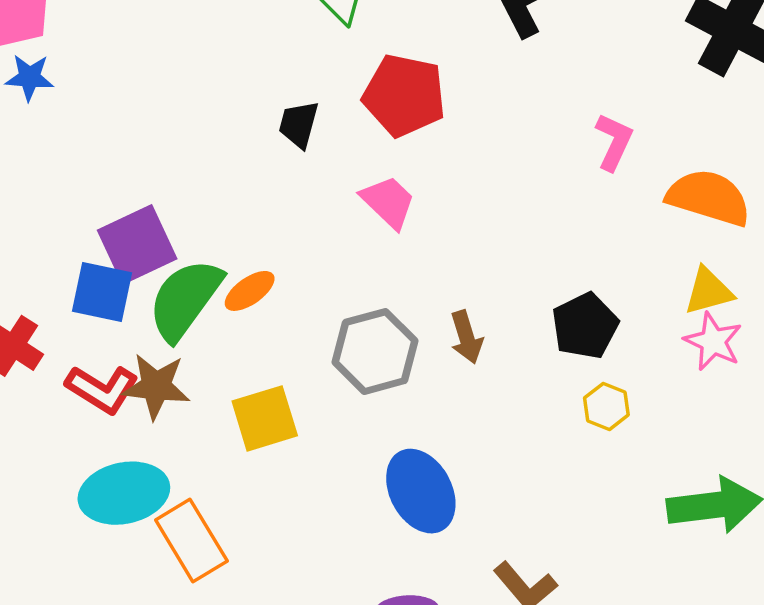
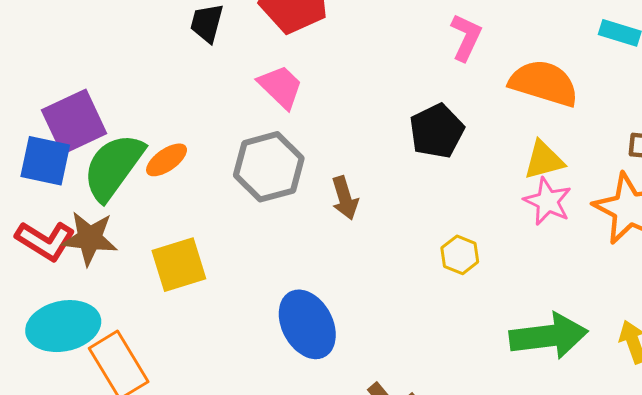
black pentagon: (585, 326) -> (437, 131), moved
gray hexagon: (375, 352) -> (269, 167), moved

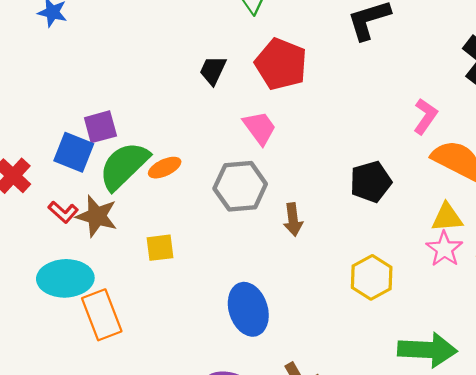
pink L-shape: (466, 37) -> (425, 116), moved
purple square: (74, 122) -> (100, 127), size x0.7
red L-shape: (45, 241) -> (63, 212), size x0.7
yellow hexagon: (460, 255) -> (372, 277), size x1.5
yellow square: (179, 265) -> (160, 248), size x0.7

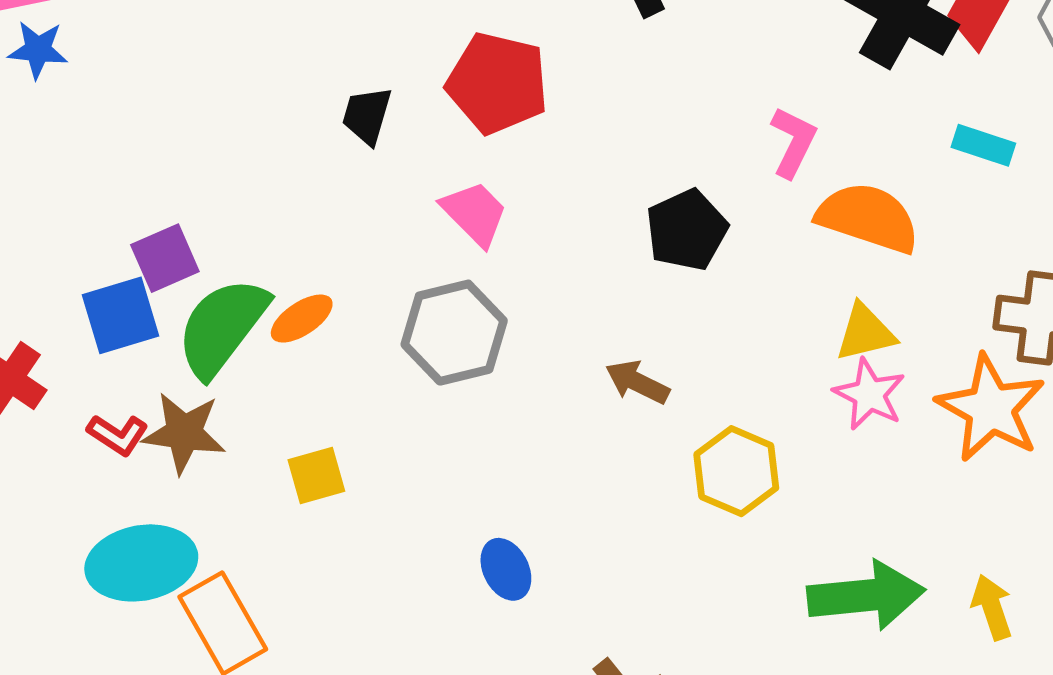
blue square: (74, 152) -> (120, 315), turned -30
black pentagon: (371, 182) -> (687, 230), moved
brown arrow: (293, 220) -> (637, 382), moved, turned 132
blue ellipse: (248, 309) -> (506, 569), size x0.6

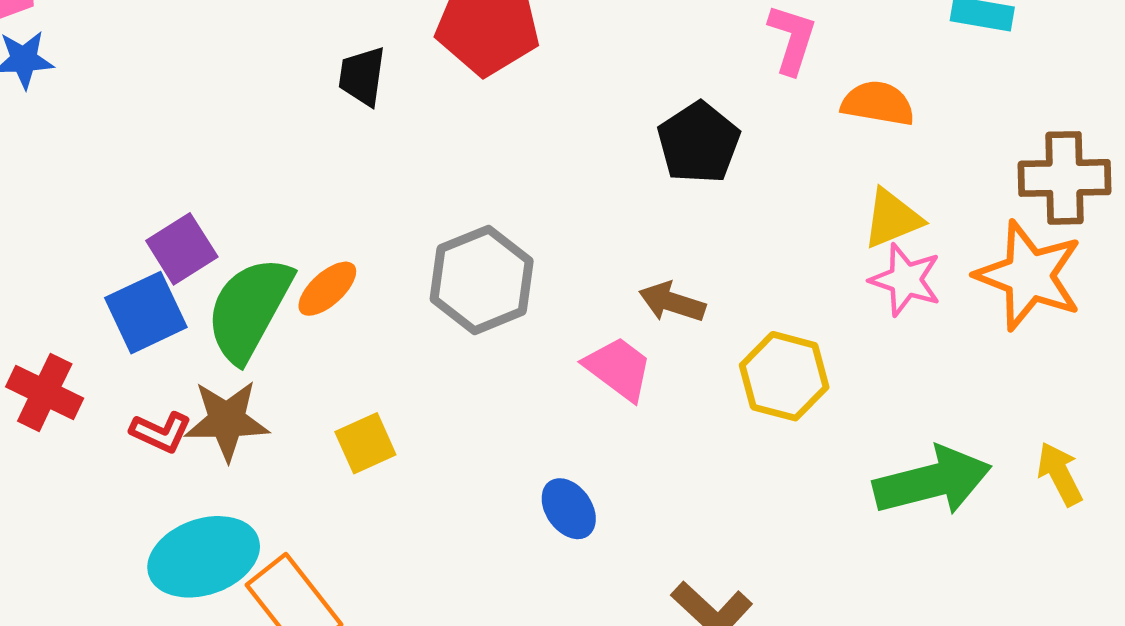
pink trapezoid: (475, 213) -> (618, 368), moved
orange semicircle: (868, 218) -> (878, 103), size x0.7

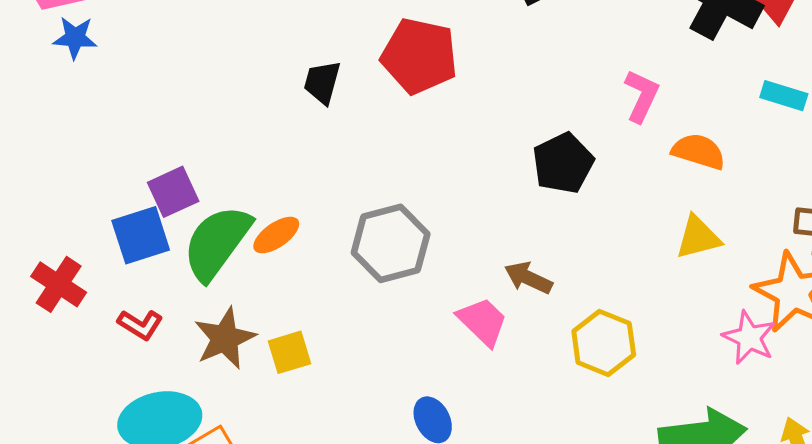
pink star: (906, 280) -> (749, 338), moved
brown star: (227, 420) -> (225, 338), moved, turned -30

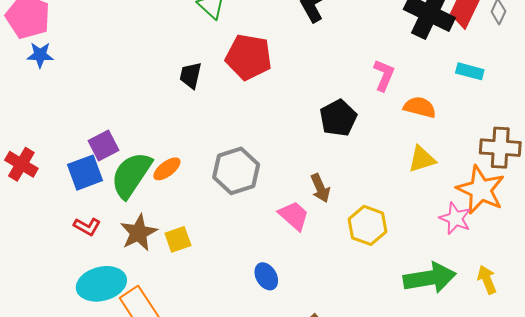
brown arrow: (528, 278) -> (320, 188), turned -136
red cross: (59, 284) -> (21, 164), moved

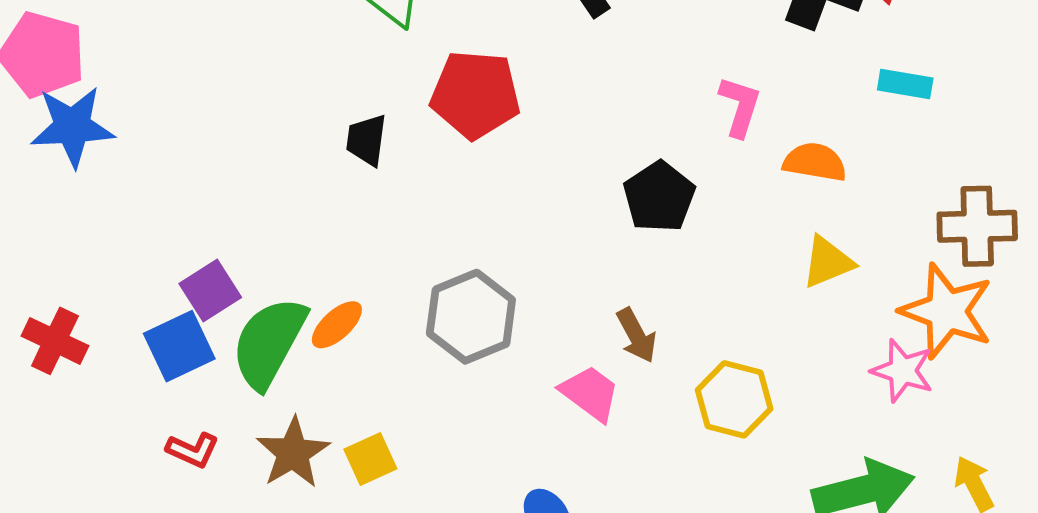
blue star: (40, 55) -> (72, 127), size x1.6

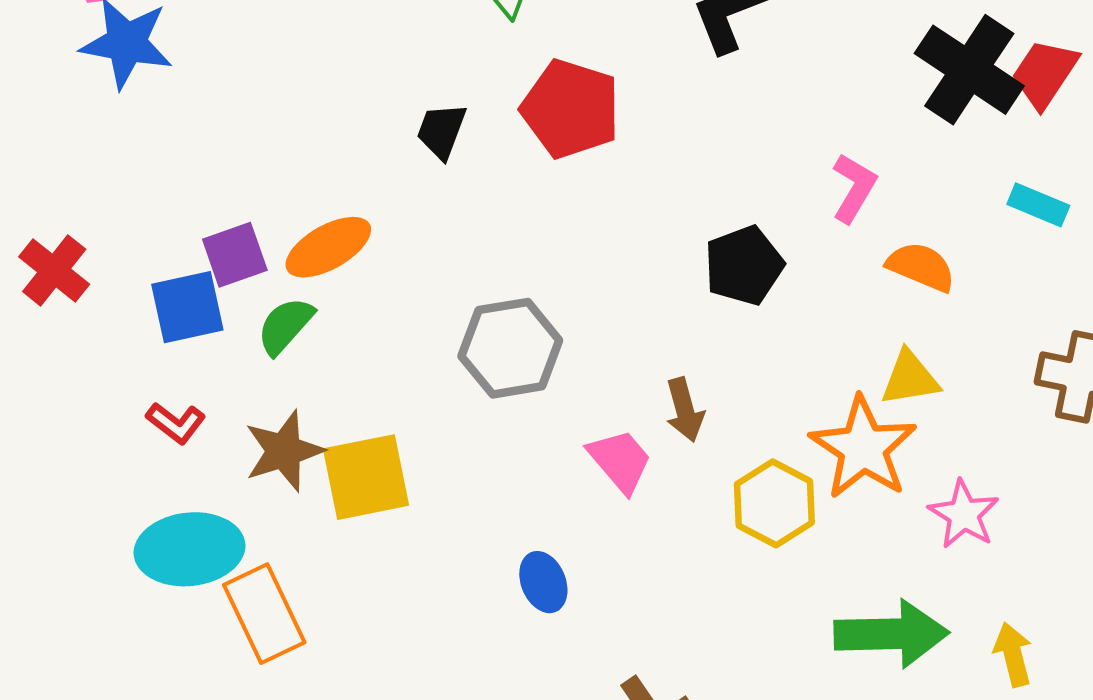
orange star: (947, 311) -> (863, 448), moved
orange ellipse: (337, 325) -> (328, 247), moved, size x1.4
green semicircle: (269, 343) -> (285, 326), size x0.6
yellow square: (370, 459) -> (366, 477), size x1.6

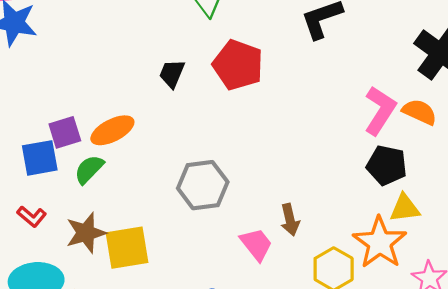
pink L-shape: (854, 188) -> (380, 110), size x1.4
black pentagon: (744, 265) -> (387, 165), moved, turned 30
orange semicircle: (921, 267) -> (419, 112), moved

